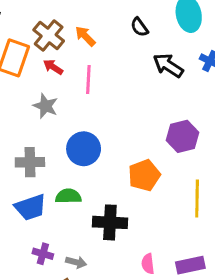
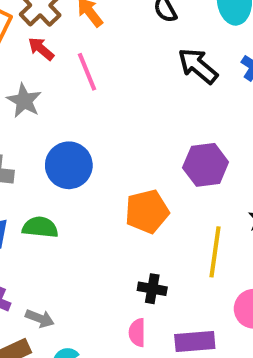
pink line: (88, 80) -> (87, 72), turned -32
black cross: (110, 222) -> (152, 289), moved, size x0.6

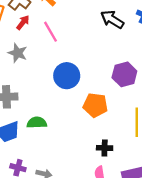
red arrow: (41, 49) -> (23, 23), turned 96
blue circle: (69, 165) -> (67, 76), moved
orange pentagon: (147, 211) -> (95, 105), turned 30

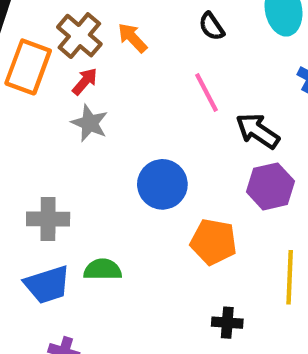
black arrow: (112, 19) -> (258, 131), moved
pink line: (50, 32) -> (207, 92), moved
gray star: (18, 53) -> (90, 123), moved

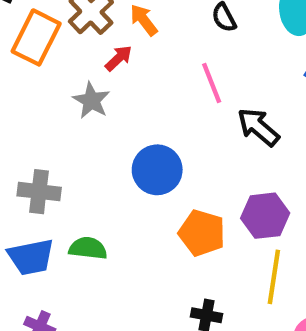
red arrow: (85, 81) -> (119, 58), moved
purple hexagon: (270, 186) -> (265, 216), moved

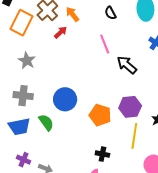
gray star: (91, 100) -> (27, 61), moved
blue circle: (157, 170) -> (65, 99), moved
green semicircle: (88, 248) -> (46, 122), turned 48

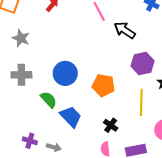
purple hexagon: (130, 107) -> (143, 63), moved
blue trapezoid: (19, 127) -> (71, 117), moved, turned -115
black cross: (102, 154) -> (111, 125), turned 32

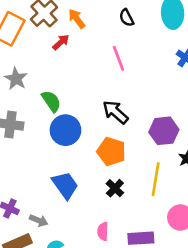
black arrow: (125, 30) -> (115, 112), moved
green semicircle: (49, 100) -> (51, 101), moved
black cross: (111, 125) -> (115, 188), moved

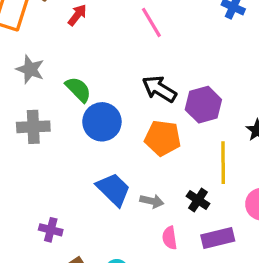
purple hexagon: (164, 131) -> (203, 105), moved
black cross: (115, 188) -> (198, 200), moved
gray arrow: (39, 220) -> (152, 201), moved

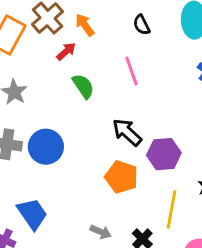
green semicircle: (78, 89) -> (83, 86), moved
blue circle: (102, 122) -> (46, 147), moved
blue trapezoid: (113, 189) -> (32, 214), moved

